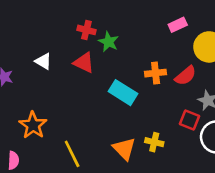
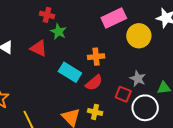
pink rectangle: (178, 25) -> (114, 18), size x1.6
red cross: (86, 30) -> (47, 15), moved
red semicircle: (186, 76) -> (94, 83), moved

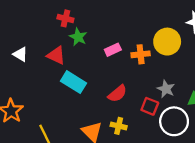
pink rectangle: (114, 18) -> (113, 50), moved, size x0.6
orange cross: (96, 57) -> (141, 54), moved
cyan rectangle: (70, 72) -> (74, 82), moved

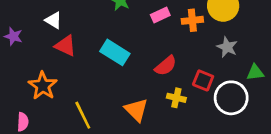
red triangle: (56, 55) -> (65, 46), moved
gray star: (166, 89) -> (227, 47), moved
yellow cross: (119, 126) -> (176, 98), moved

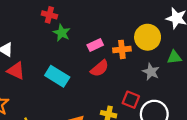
red semicircle: (166, 66) -> (100, 68), moved
green triangle: (255, 72) -> (174, 57), moved

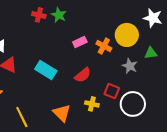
green star: (62, 33) -> (59, 15), moved
orange cross: (122, 49) -> (104, 46), turned 35
red semicircle: (100, 68) -> (83, 75), moved

